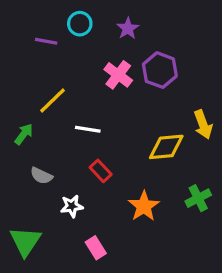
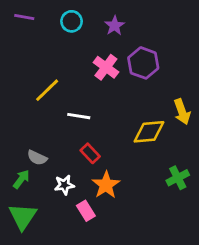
purple line: (46, 41) -> (24, 17), moved
green arrow: (24, 134) -> (21, 179), moved
orange star: (144, 206) -> (106, 185), moved
pink rectangle: (96, 248) -> (86, 211), moved

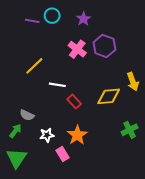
purple line: (24, 17) -> (32, 21), moved
red rectangle: (90, 153) -> (74, 102), moved

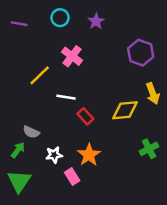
purple line: (32, 21) -> (19, 24), moved
purple hexagon: (104, 46) -> (141, 53), moved
pink cross: (77, 49) -> (72, 56), moved

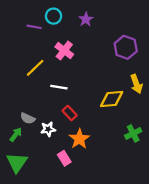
purple line: (19, 24) -> (34, 27), moved
red rectangle: (85, 116) -> (70, 113), moved
white star: (54, 155) -> (48, 129), moved

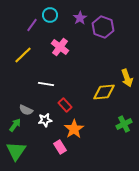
purple line: (34, 27) -> (32, 25), turned -64
purple hexagon: (126, 47) -> (103, 27), moved
yellow line: (35, 68) -> (23, 55), moved
white line: (59, 87) -> (46, 84), moved

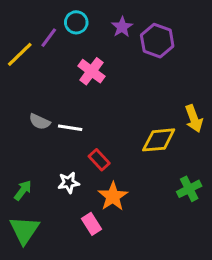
yellow line: (23, 55) -> (20, 54), moved
gray semicircle: (26, 110) -> (40, 122), moved

